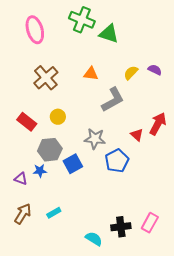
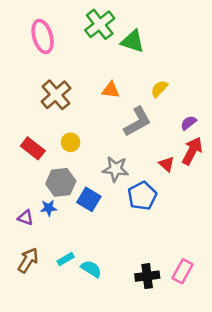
green cross: (82, 20) -> (100, 24), turned 30
purple semicircle: (155, 70) -> (189, 123), moved, turned -64
blue square: (73, 164) -> (89, 199), turned -30
cyan semicircle: (94, 239) -> (91, 269), moved

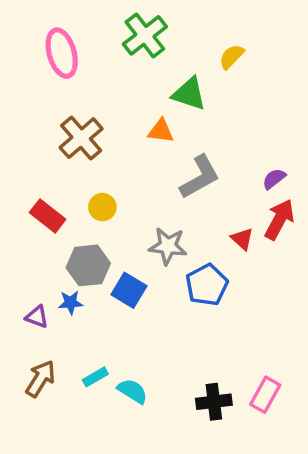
green triangle: (133, 41) -> (189, 94), moved
yellow semicircle: (159, 89) -> (232, 57), moved

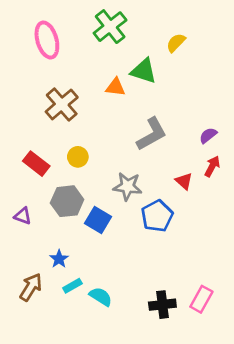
orange triangle: (161, 131) -> (115, 87), moved
red arrow: (279, 219) -> (212, 166), size x0.7
blue star: (71, 303) -> (59, 259), moved, turned -30
purple triangle: (37, 317) -> (23, 216), moved

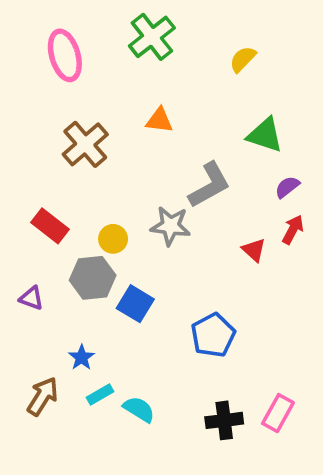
green triangle: (144, 71) -> (265, 135), moved
yellow circle: (78, 157) -> (113, 239), moved
gray star: (128, 186) -> (170, 226), moved
blue pentagon: (157, 216) -> (213, 335), moved

